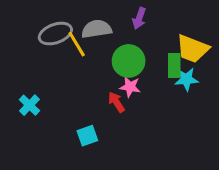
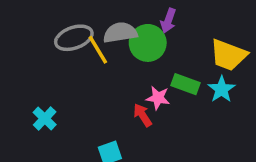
green circle: (129, 61) -> (148, 43), moved
green rectangle: (174, 66) -> (185, 84), moved, turned -70
cyan star: (186, 79) -> (222, 89), turned -30

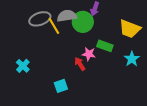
cyan star: (222, 89) -> (132, 59), moved

